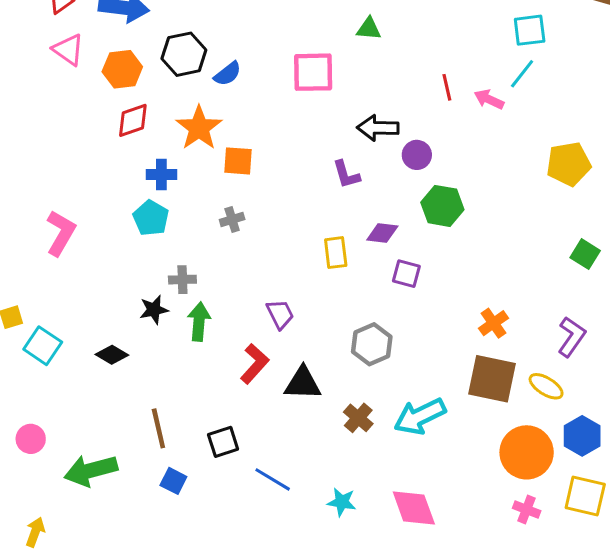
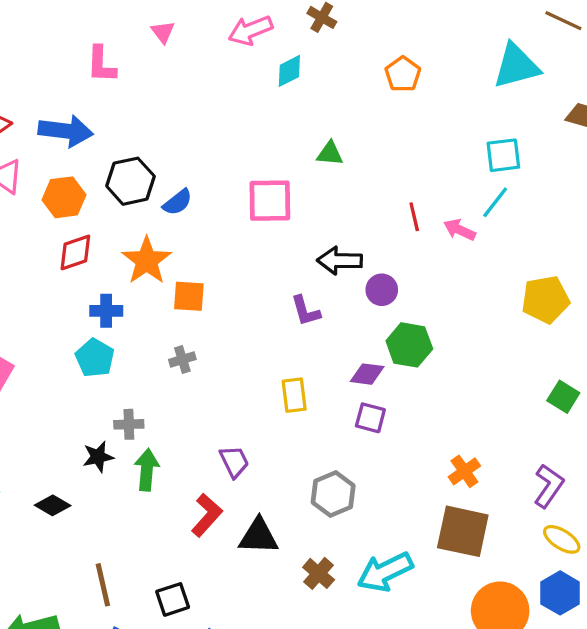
purple diamond: (382, 233) -> (367, 374), moved
yellow ellipse: (546, 386) -> (562, 539), moved

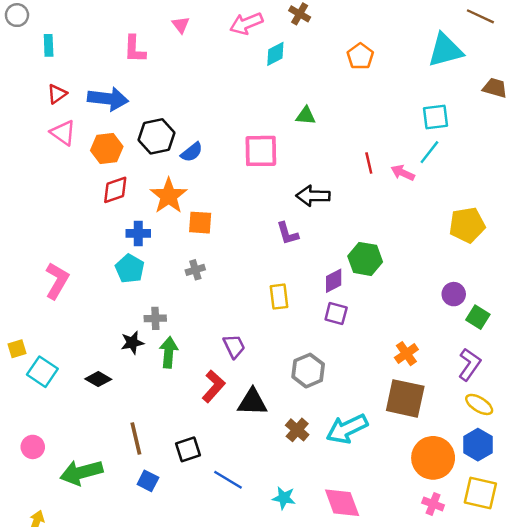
purple circle: (382, 290) -> (454, 294), moved
purple diamond: (367, 374) -> (334, 281), turned -35
green square: (563, 397) -> (478, 317), moved

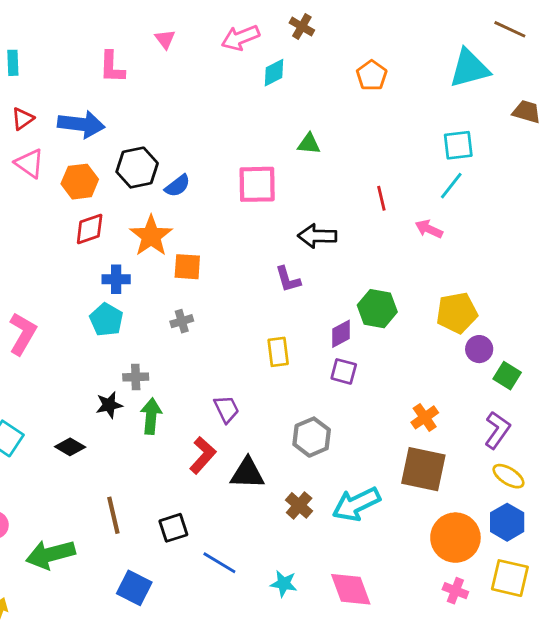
pink arrow: (403, 173) -> (429, 229), moved
yellow pentagon: (467, 225) -> (457, 313), moved
blue square: (148, 481) -> (134, 588), moved, size x1.4

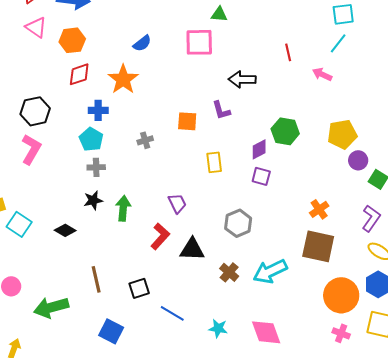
green triangle: (309, 144) -> (219, 14), moved
black hexagon: (137, 168) -> (35, 111), moved
orange square: (187, 267) -> (187, 121), moved
gray cross: (136, 377) -> (96, 167), moved

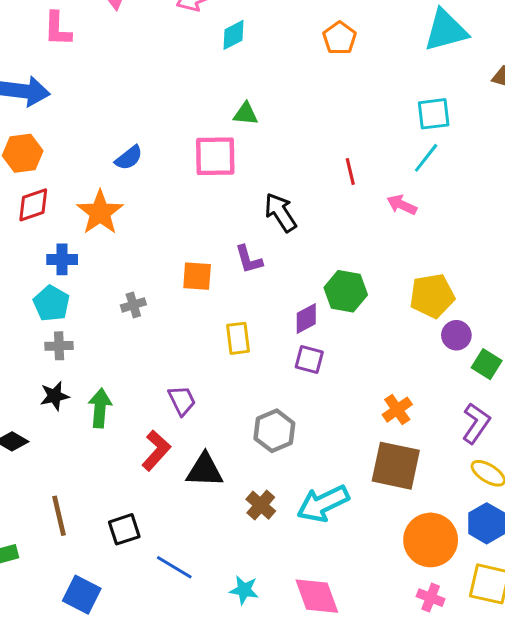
black arrow: (242, 79) -> (280, 212), turned 56

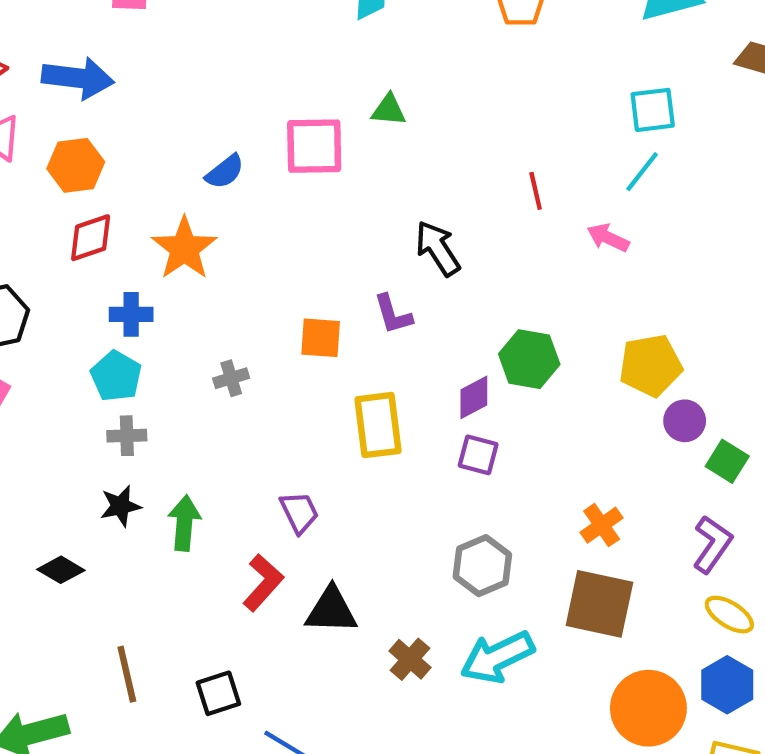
pink square: (215, 156) -> (314, 146), moved
yellow rectangle: (238, 338) -> (378, 425), size x1.4
gray hexagon: (274, 431) -> (482, 566), moved

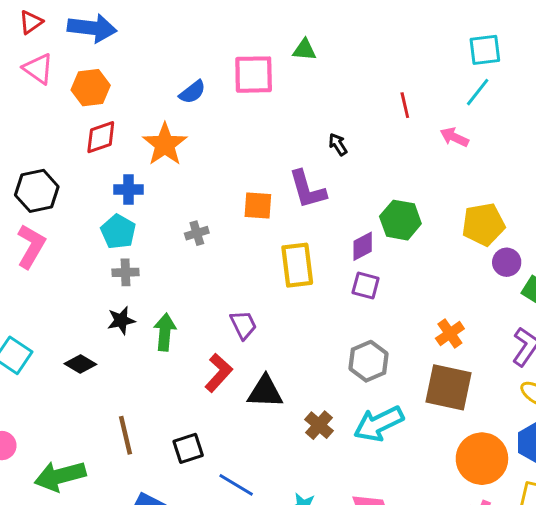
black arrow: (438, 248) -> (338, 144), size x0.6
purple L-shape: (393, 314) -> (307, 189), size x1.4

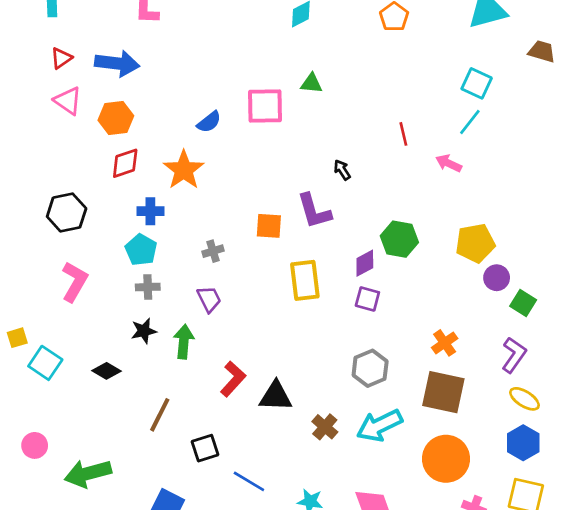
cyan square: (485, 50) -> (477, 83), turned 32
pink L-shape: (31, 246) -> (75, 282), moved
purple trapezoid: (243, 325) -> (209, 299), moved
brown line: (126, 435) -> (160, 415), moved, turned 40
orange circle: (482, 459) -> (446, 459), moved

